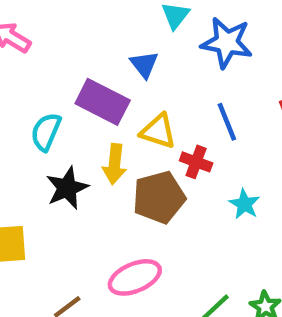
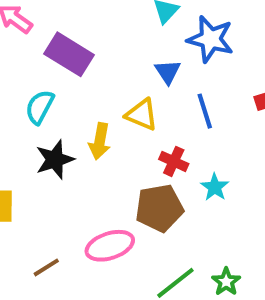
blue triangle: (144, 64) -> (168, 72), moved
purple rectangle: (103, 102) -> (69, 54), moved
red cross: (196, 162) -> (174, 161), moved
brown pentagon: (159, 197) -> (159, 208), moved

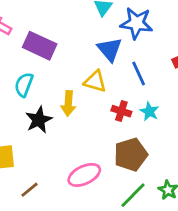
blue triangle: (168, 72) -> (110, 49), size x1.4
cyan star: (215, 187) -> (149, 111), moved
brown pentagon: (159, 208) -> (131, 155), moved
brown line: (46, 267) -> (30, 190), moved

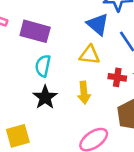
cyan semicircle: (24, 85) -> (43, 66), moved
yellow arrow: (68, 103) -> (84, 93), moved

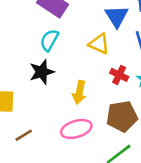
yellow arrow: (84, 93) -> (79, 92), moved

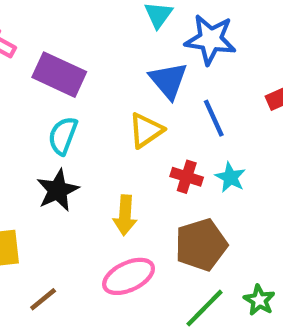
yellow triangle: (99, 44) -> (146, 130), turned -50

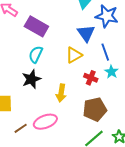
cyan star: (230, 177) -> (111, 72), moved
pink ellipse: (129, 276) -> (45, 122), moved

